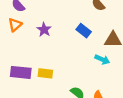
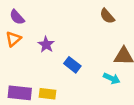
blue rectangle: (84, 31) -> (72, 65), moved

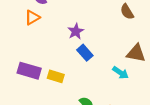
purple star: (46, 45) -> (76, 31), moved

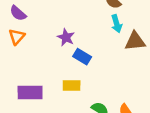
cyan arrow: (120, 73) -> (117, 24), moved, turned 56
yellow rectangle: (56, 76) -> (72, 86), moved

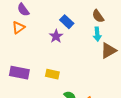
brown triangle: (135, 41) -> (108, 51), turned -36
blue rectangle: (82, 57) -> (67, 22), moved

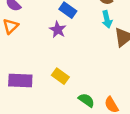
yellow rectangle: (52, 74) -> (60, 76), turned 32

